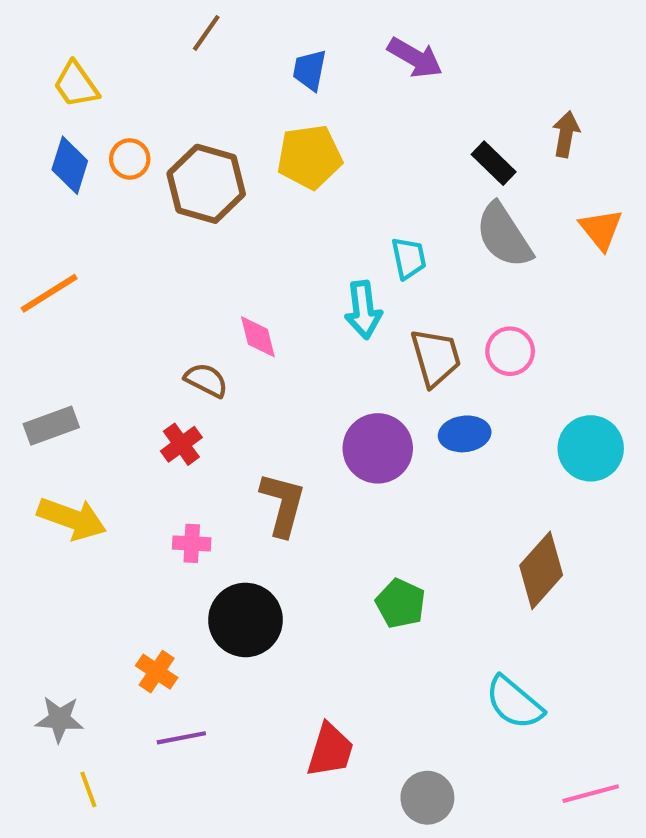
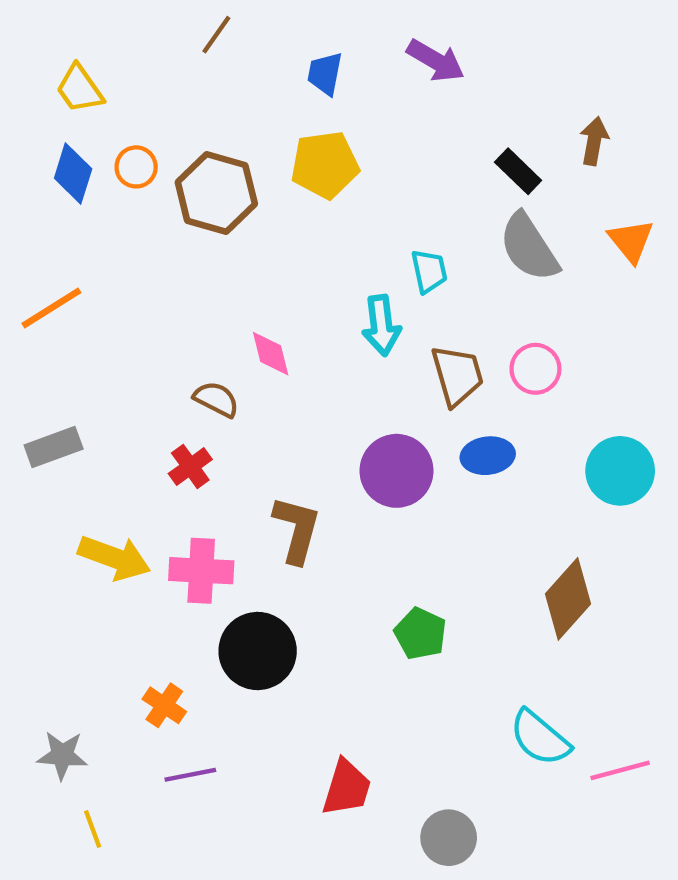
yellow arrow: (72, 519) -> (114, 558), moved
pink cross: (192, 543) -> (201, 571), size x1.6
pink line: (591, 794) -> (620, 770), moved

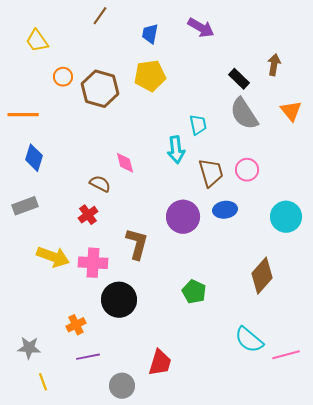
blue diamond: (73, 173) -> (34, 158), moved
orange line: (51, 308) -> (23, 115), moved, turned 32
orange cross: (164, 705) -> (76, 325), turned 30
gray circle: (449, 838) -> (122, 386), moved

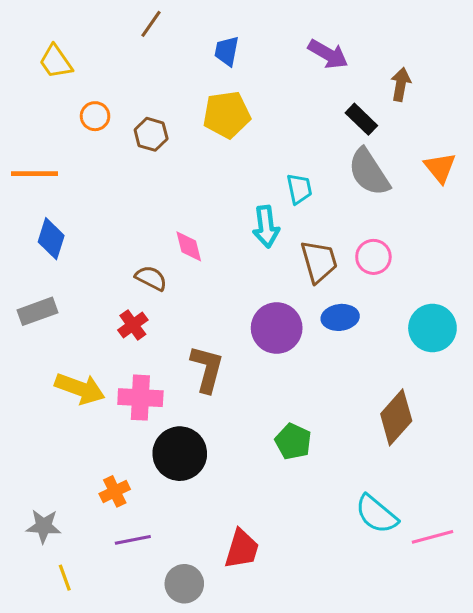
purple arrow: (201, 28) -> (328, 54), moved
brown arrow: (274, 65) -> (401, 84), moved
brown hexagon: (100, 89) -> (151, 134), size x0.6

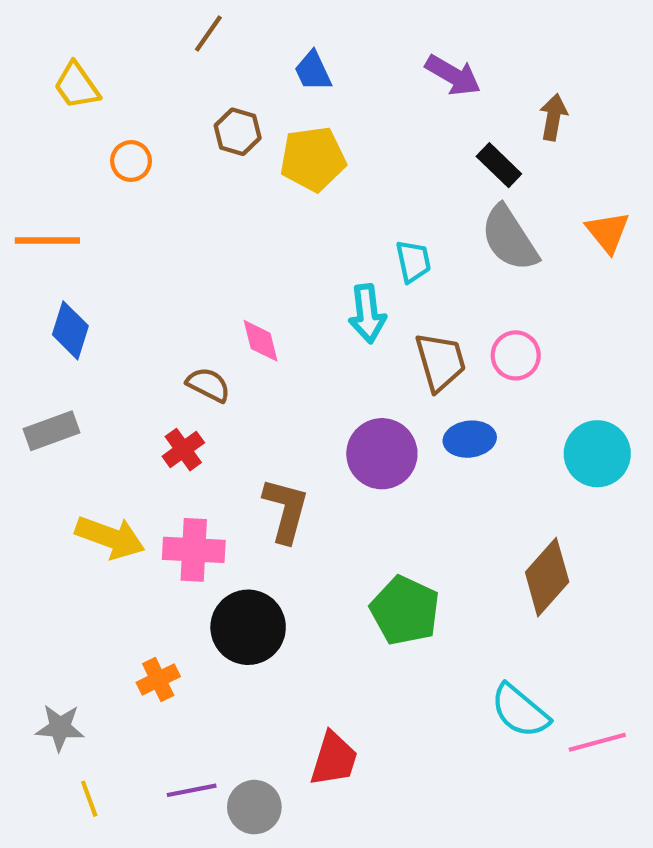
blue trapezoid: (227, 51) -> (313, 71), turned -36
brown hexagon: (151, 134) -> (238, 132), moved
green pentagon: (293, 441) -> (405, 611), size x1.4
purple line: (133, 540) -> (192, 790), moved

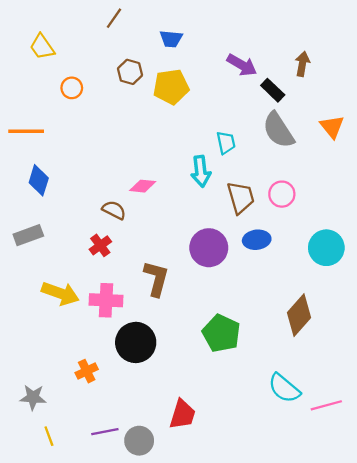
blue trapezoid: (313, 71) -> (171, 39), turned -60
purple arrow: (453, 75) -> (242, 65), moved
pink diamond: (261, 341) -> (143, 186), turned -70

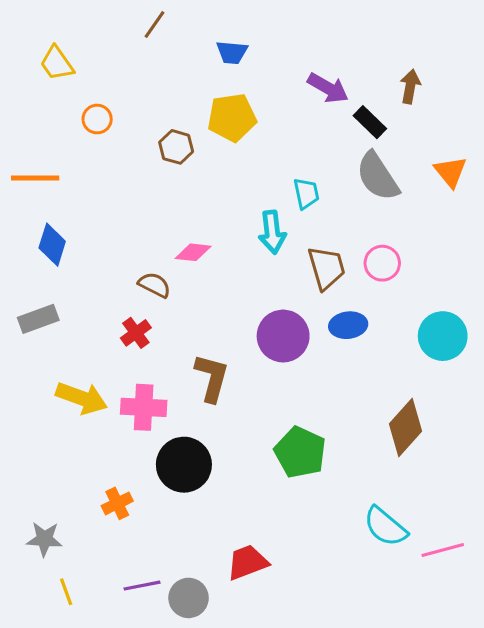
brown hexagon: (130, 72) -> (176, 147), moved
red trapezoid: (182, 414) -> (247, 562), turned -128

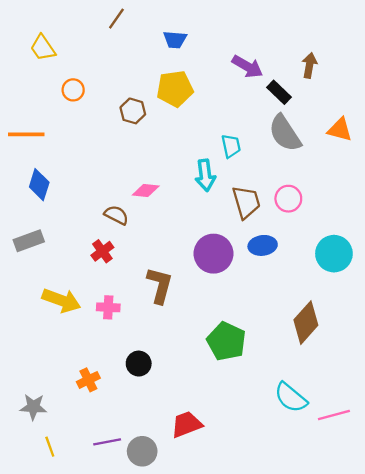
orange triangle: (450, 172) -> (340, 130), turned -36
pink cross: (144, 407) -> (108, 307), size x0.7
black circle: (184, 465) -> (139, 364), moved, size x0.6

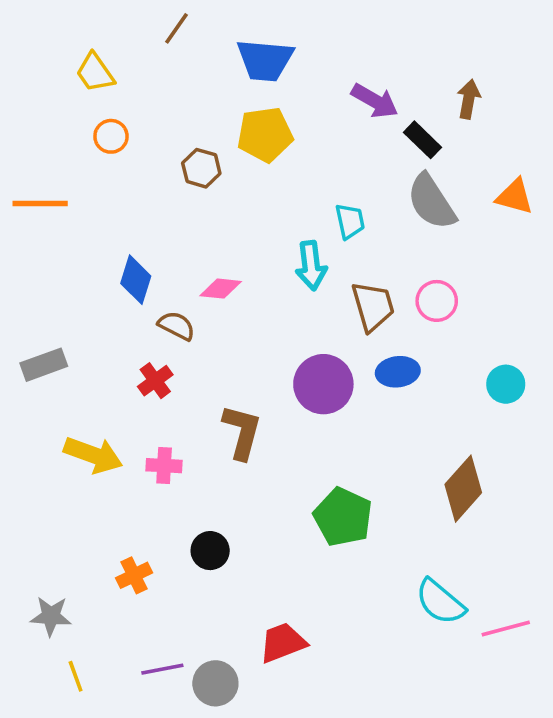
blue trapezoid: (175, 40) -> (265, 60), size x1.6
yellow trapezoid: (43, 48) -> (95, 73), moved
blue diamond: (39, 185) -> (136, 280), moved
cyan circle: (334, 254) -> (506, 384), size x0.7

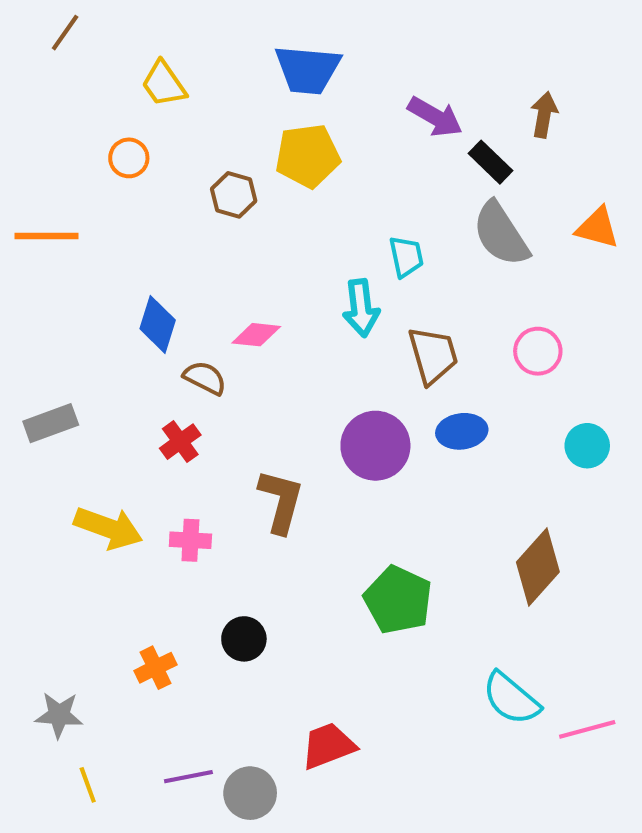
brown line: (176, 28) -> (65, 33), moved
yellow trapezoid: (95, 73) -> (164, 84), moved
pink circle: (437, 301) -> (538, 351), moved

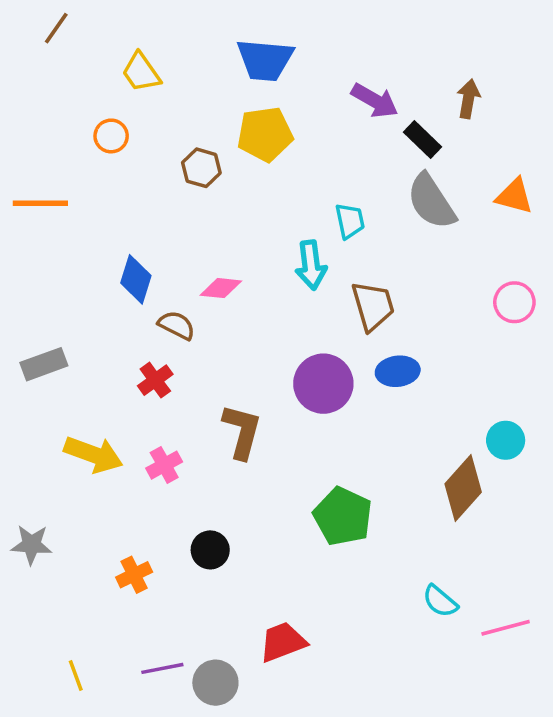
pink circle: (538, 351) -> (514, 302), moved
cyan circle: (587, 446) -> (506, 440), moved
pink cross: (190, 540) -> (164, 465), turned -32
cyan semicircle: (511, 699) -> (440, 601), size x0.7
gray star: (59, 715) -> (31, 545), moved

